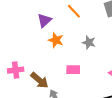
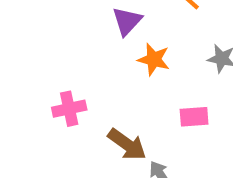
pink cross: (16, 70) -> (69, 109), moved

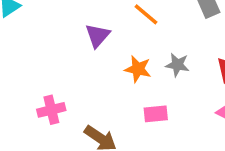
orange star: (154, 59) -> (138, 69), moved

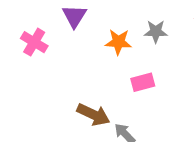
pink cross: (51, 110) -> (34, 42), moved, turned -36

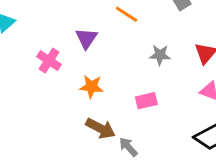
orange star: (118, 42) -> (91, 87), moved

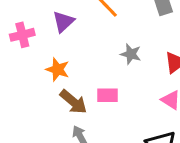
pink cross: (49, 61) -> (22, 35), turned 30
brown arrow: (100, 128) -> (73, 102), moved

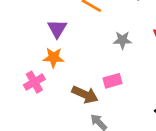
pink cross: (22, 35) -> (34, 82), moved
orange star: (58, 69) -> (53, 57), moved

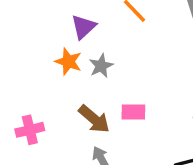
gray star: (122, 40) -> (101, 66), moved, turned 30
pink cross: (34, 82) -> (30, 130), moved

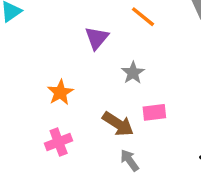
orange star: (68, 62) -> (60, 92), moved, turned 30
gray star: (101, 66) -> (133, 73), moved

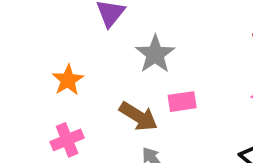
gray star: (133, 73) -> (155, 54), size x1.4

